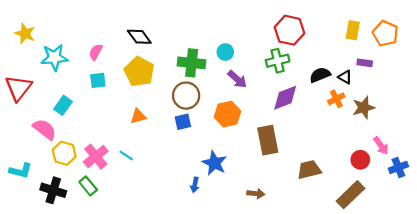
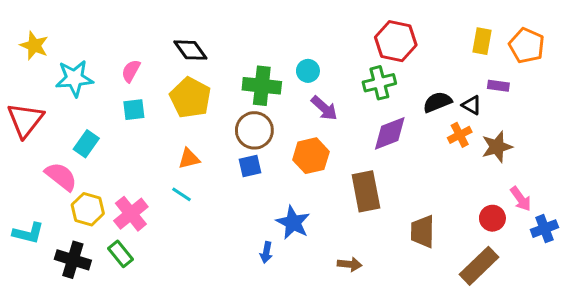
cyan line: (126, 155) -> (181, 194), moved
brown trapezoid: (309, 170) -> (422, 232), turned -75

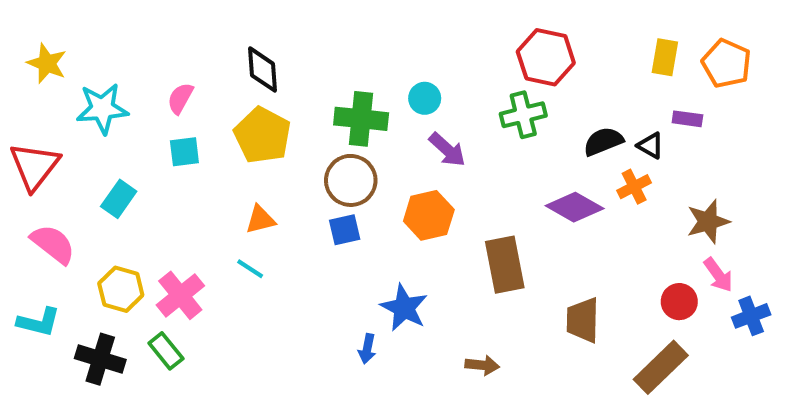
black diamond: (190, 50) -> (262, 70), turned 32
purple diamond: (390, 133) -> (575, 207), moved, turned 51
brown star: (497, 147) -> (708, 222), moved
pink semicircle: (61, 176) -> (53, 244), moved

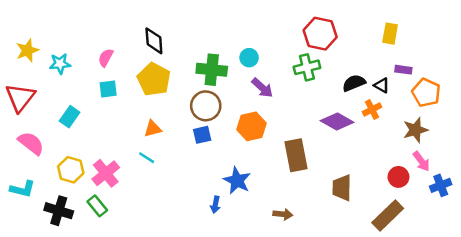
yellow star: (47, 63) -> (27, 50), moved, turned 30
orange pentagon: (726, 63) -> (426, 93), moved
cyan star: (102, 109) -> (60, 64), size x0.7

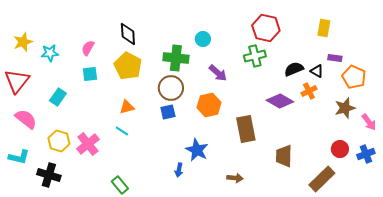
cyan circle: (249, 58) -> (203, 39), moved
pink arrow: (421, 161) -> (369, 122), moved
red circle: (398, 177) -> (340, 149), moved
green rectangle: (97, 206) -> (120, 185), moved

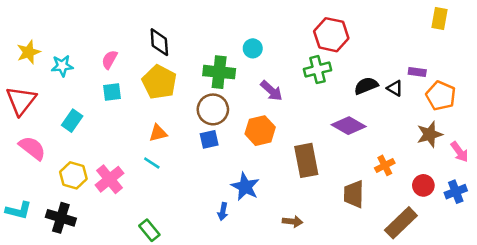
yellow rectangle: (324, 28) -> (440, 18), moved
orange cross: (309, 91) -> (385, 165), moved
cyan L-shape: (19, 157) -> (19, 210), moved

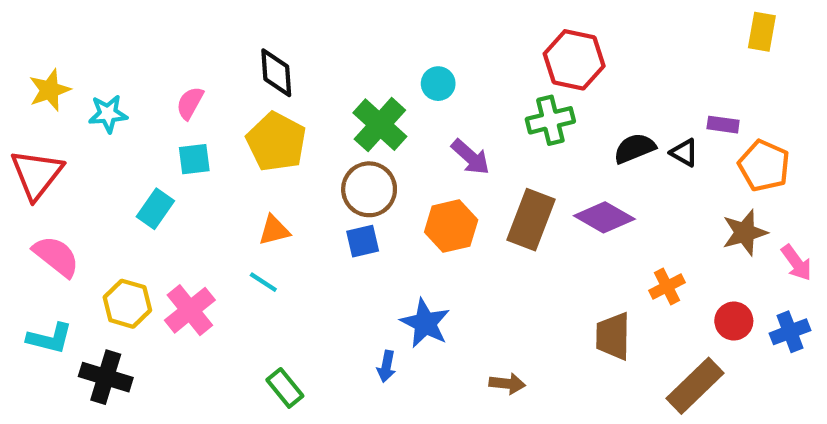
green cross: (219, 72) -> (380, 125), turned 36
cyan rectangle: (72, 121) -> (155, 209), moved
brown rectangle: (306, 160) -> (531, 220), moved, turned 32
cyan L-shape: (19, 210) -> (50, 338), moved
green rectangle: (149, 230) -> (285, 388), moved

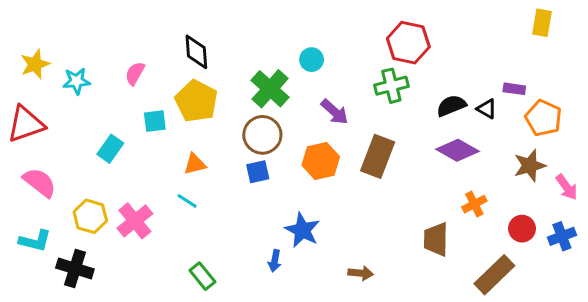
cyan square: (194, 159) -> (155, 121), moved
red triangle: (37, 174) -> (26, 124), turned 33
purple diamond: (604, 217) -> (457, 150), moved

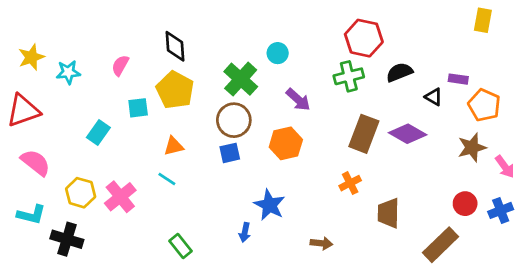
black semicircle: (451, 106) -> (399, 72), moved
brown rectangle: (378, 156) -> (364, 134), moved
orange cross: (474, 204) -> (350, 183), moved

